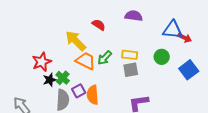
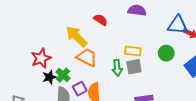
green arrow: (105, 58) -> (117, 68), moved, turned -49

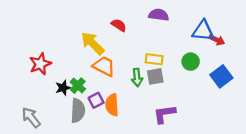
red star: (41, 58) -> (40, 64), moved

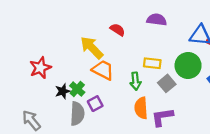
green circle: (191, 62) -> (188, 66), size x1.5
gray square: (155, 76) -> (167, 83), moved, turned -30
orange semicircle: (112, 105) -> (141, 108), moved

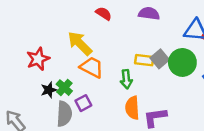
red semicircle: (118, 30) -> (104, 14), moved
red star: (40, 68) -> (38, 59), moved
gray square: (167, 83) -> (160, 59), moved

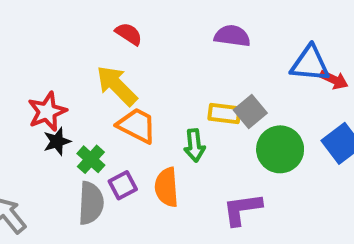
red semicircle: (104, 14) -> (129, 34), moved
green circle: (182, 62) -> (280, 149), moved
black star: (49, 90) -> (57, 141), moved
orange semicircle: (132, 108) -> (167, 187), moved

